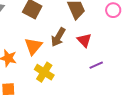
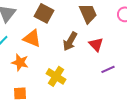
orange triangle: (33, 46) -> (32, 38), moved, turned -48

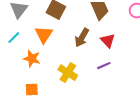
orange triangle: (32, 38) -> (44, 35), turned 42
purple line: (108, 69) -> (104, 66), moved

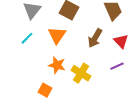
orange star: (32, 59) -> (57, 65), moved
orange square: (32, 90) -> (45, 90), turned 32

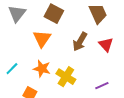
cyan line: (27, 38) -> (12, 69), moved
purple line: (117, 66) -> (102, 86), moved

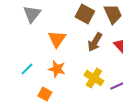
brown square: (54, 14) -> (85, 14), moved
yellow cross: (66, 77) -> (94, 78), moved

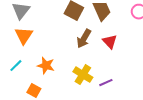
orange triangle: (57, 39) -> (24, 36), moved

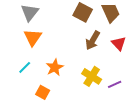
orange star: (46, 66) -> (55, 67), turned 30

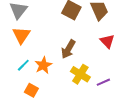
brown arrow: (93, 40) -> (68, 49), moved
cyan line: (25, 67) -> (23, 65), moved

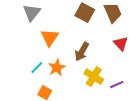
orange triangle: (21, 35) -> (50, 38), moved

